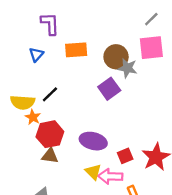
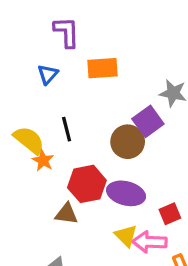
brown circle: (116, 57) -> (128, 142), moved
black line: (50, 94) -> (67, 129), turned -60
yellow semicircle: (23, 102) -> (29, 140), turned -145
red hexagon: (50, 134) -> (87, 184), moved

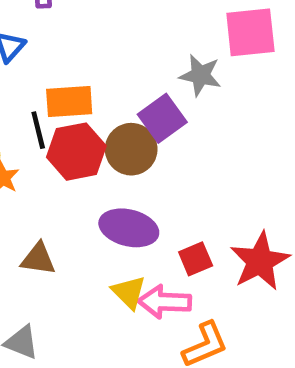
orange rectangle: (103, 68) -> (69, 101), moved
red hexagon: (87, 184) -> (76, 152), moved

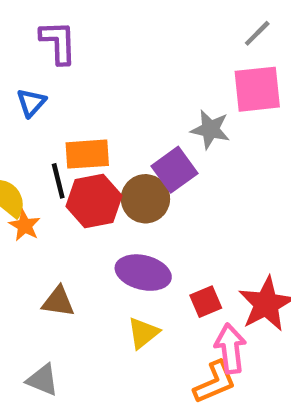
yellow triangle: (129, 292) -> (143, 333), turned 36
pink arrow: (165, 302) -> (230, 349), moved, turned 81

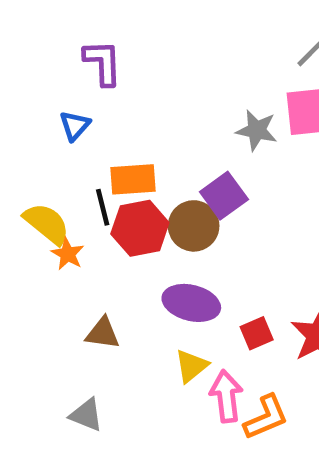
gray star: (210, 129) -> (257, 130), moved
pink arrow: (230, 349) -> (226, 396), moved

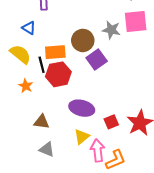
blue triangle: (75, 126) -> (29, 28), turned -40
yellow semicircle: (47, 224) -> (20, 54), moved
brown circle: (194, 226) -> (83, 40), moved
gray triangle: (86, 415) -> (47, 149), moved

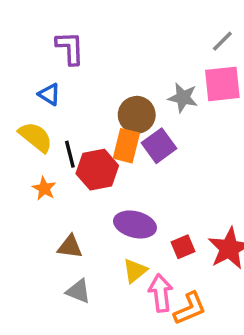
orange rectangle: (55, 52) -> (126, 146), moved, turned -72

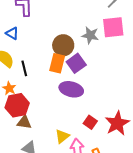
red hexagon: (97, 170) -> (17, 105), moved
purple ellipse: (135, 224) -> (71, 89), moved
red square: (183, 247) -> (90, 122), turned -32

